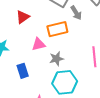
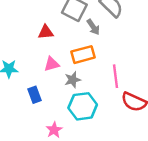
red triangle: (23, 17) -> (46, 32), moved, turned 32
orange rectangle: (57, 29) -> (83, 55), moved

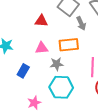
blue rectangle: (35, 95) -> (23, 71), turned 40

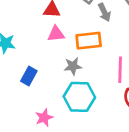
pink triangle: (42, 48) -> (56, 34), moved

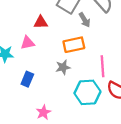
pink triangle: (56, 34) -> (28, 43), moved
cyan hexagon: (79, 97) -> (87, 92), moved

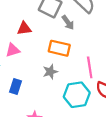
orange rectangle: (74, 45) -> (59, 48), turned 30

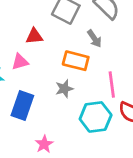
gray arrow: (68, 23) -> (94, 39), moved
blue rectangle: (16, 86) -> (22, 105), size x1.5

